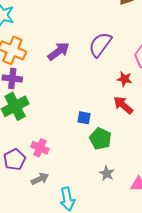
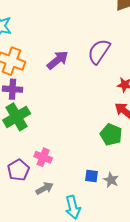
blue square: (84, 118) -> (92, 176), moved
green pentagon: (100, 139) -> (111, 135), moved

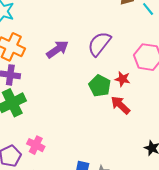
green pentagon: (111, 135) -> (100, 86), moved

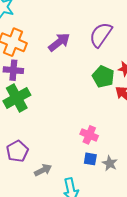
pink cross: (36, 145) -> (89, 135), moved

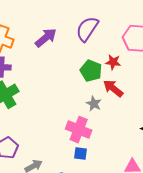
pink cross: (89, 135) -> (79, 130), size x1.4
gray star: (110, 163) -> (94, 104), moved

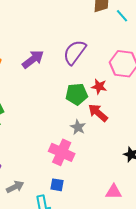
green pentagon: (91, 71) -> (77, 94), turned -30
blue square: (80, 153) -> (57, 185), moved

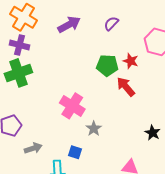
purple semicircle: (75, 52) -> (111, 24), size x0.6
gray star: (78, 127) -> (94, 129), moved
pink cross: (62, 152) -> (72, 106), moved

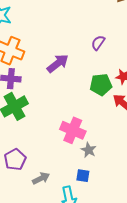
purple arrow: (69, 24) -> (58, 63), moved
gray star: (94, 129) -> (89, 150), moved

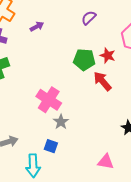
purple arrow: (58, 63) -> (37, 26), moved, size x0.6

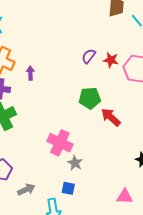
purple arrow: (37, 26) -> (30, 73), moved, turned -56
red star: (108, 56) -> (111, 60), moved

